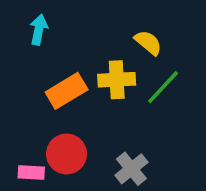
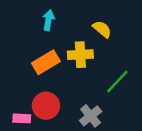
cyan arrow: (39, 30) -> (48, 20), moved
green line: (163, 87) -> (117, 81), moved

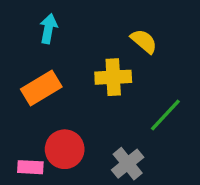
cyan arrow: (48, 20) -> (48, 29), moved
orange rectangle: (46, 62) -> (41, 88), moved

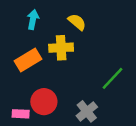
yellow semicircle: (144, 41) -> (77, 22), moved
yellow cross: (113, 77) -> (61, 48), moved

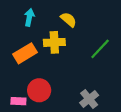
green line: (113, 78) -> (100, 49), moved
gray cross: (87, 111) -> (89, 99), moved

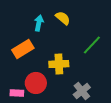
cyan arrow: (29, 17) -> (39, 23), moved
yellow cross: (54, 42) -> (59, 64), moved

